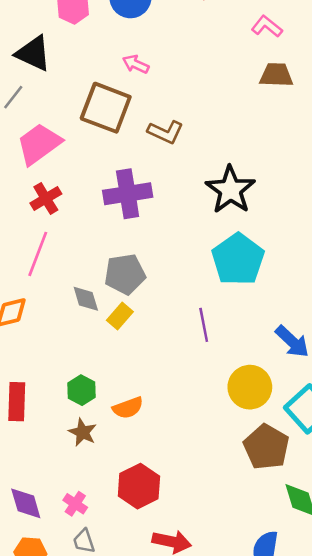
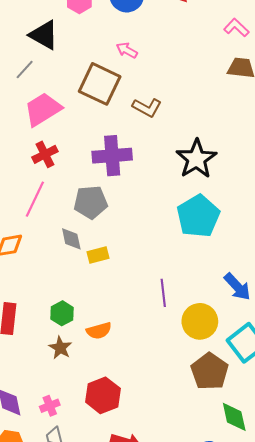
gray pentagon: (125, 274) -> (91, 202), moved
yellow rectangle: (120, 316) -> (98, 255), turned 30
purple line: (204, 325) -> (163, 293), moved
pink cross: (75, 504) -> (50, 406), turned 30

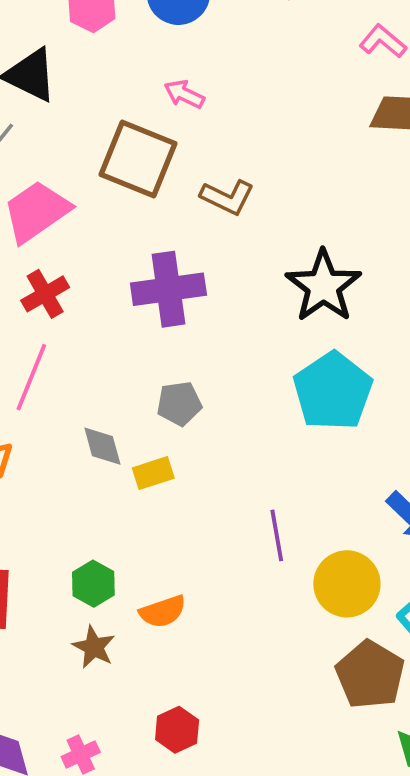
gray pentagon: (91, 202) -> (179, 404), moved, size x0.7
red hexagon: (103, 395) -> (177, 730), size x0.7

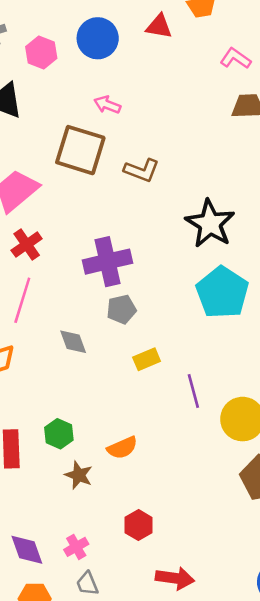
purple cross: (168, 289) -> (108, 262), moved
yellow rectangle: (153, 473) -> (147, 359), moved
green hexagon: (93, 584) -> (59, 434), moved

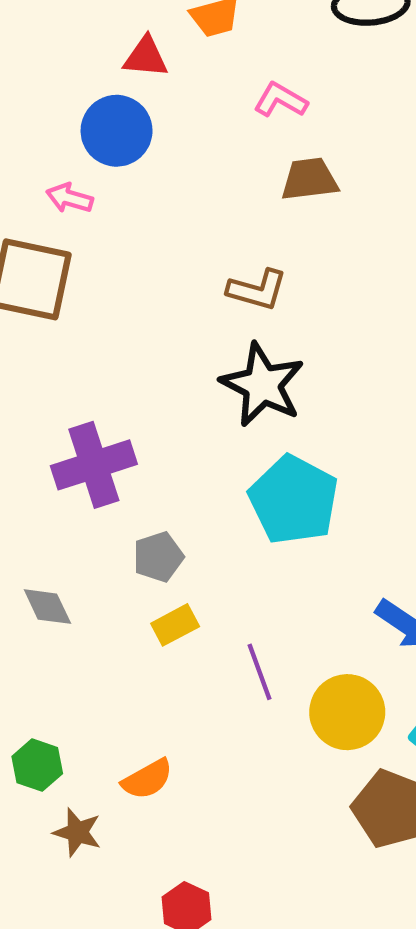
blue circle: (98, 38) -> (117, 131), moved
brown L-shape: (142, 170) -> (257, 290), moved
gray pentagon: (121, 309) -> (158, 557), moved

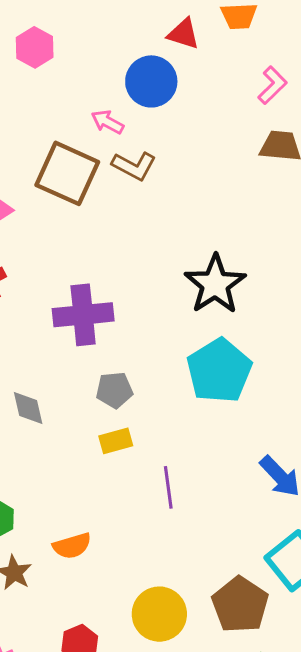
pink L-shape: (281, 100) -> (272, 85), turned 93
brown L-shape: (257, 290) -> (134, 166), moved
yellow circle: (347, 712) -> (159, 614), moved

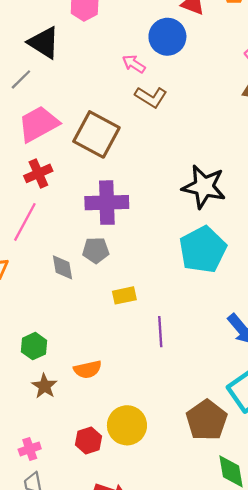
brown square: (67, 173) -> (96, 134), moved
black star: (215, 284) -> (204, 187), turned -30
gray pentagon: (114, 390) -> (96, 250), moved
yellow circle: (159, 614) -> (127, 425), moved

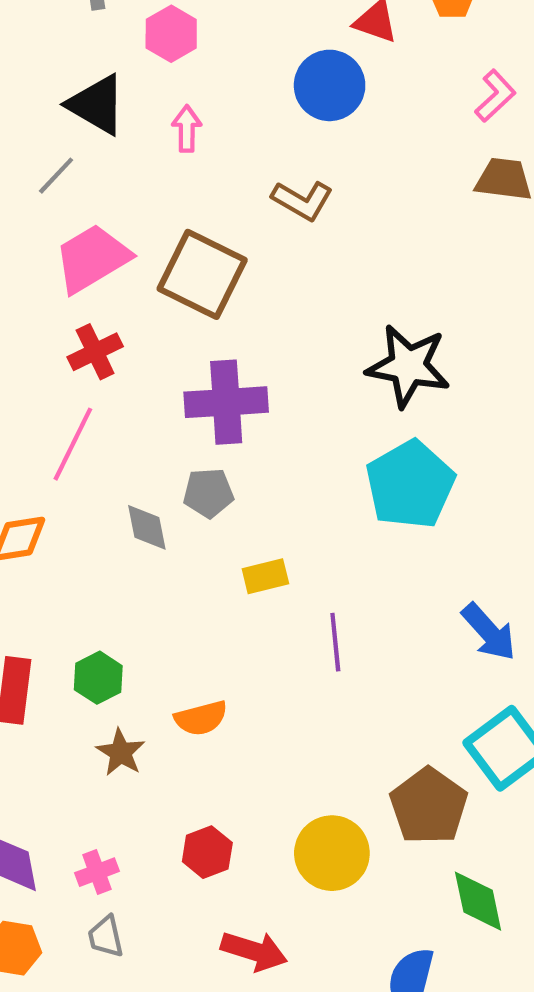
pink arrow: (134, 64) -> (187, 129), moved, turned 60
yellow circle: (127, 425) -> (332, 853), moved

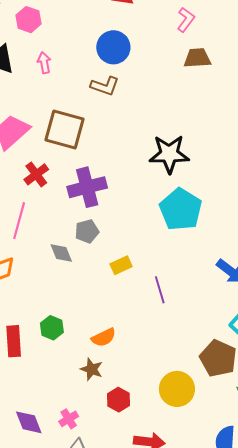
blue circle: (330, 85) -> (113, 47), moved
red cross: (95, 352) -> (36, 174), moved
brown star: (121, 752) -> (92, 369), moved

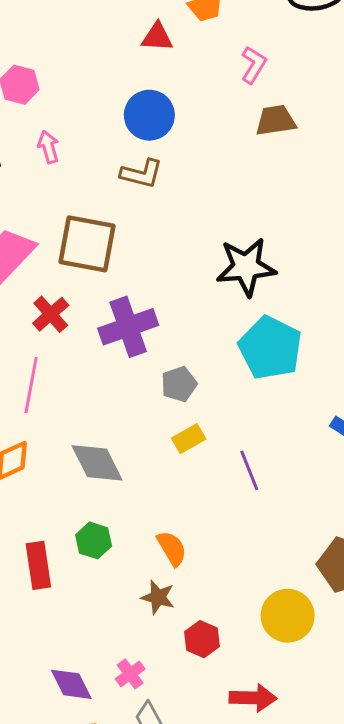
gray pentagon: (87, 231) -> (179, 384), moved
gray diamond: (61, 253) -> (97, 463), moved, size x1.5
orange semicircle: (104, 337) -> (172, 548), turned -90

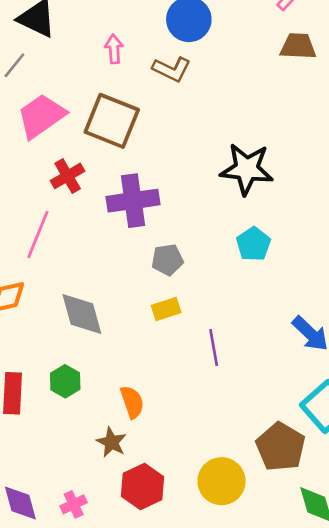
pink arrow: (48, 147) -> (114, 49), moved
cyan pentagon: (270, 348) -> (253, 244), size x0.6
red hexagon: (202, 639) -> (143, 487), size x1.4

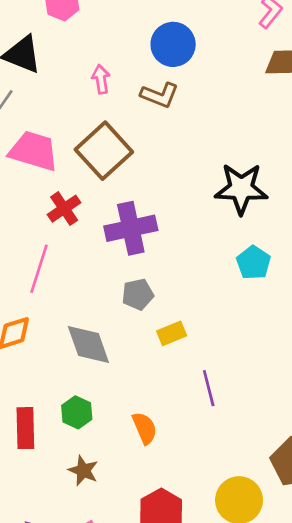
pink trapezoid: (41, 116) -> (34, 151), turned 56
brown square: (112, 121) -> (104, 151), turned 30
gray pentagon: (167, 260) -> (138, 294), moved
purple line: (214, 347) -> (209, 388), moved
brown star: (111, 442) -> (83, 471), moved

